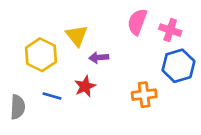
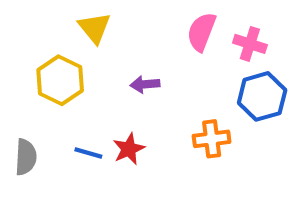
yellow triangle: (77, 36) -> (94, 28), moved
red star: (85, 86) -> (129, 149), moved
blue line: (52, 96) -> (88, 153), moved

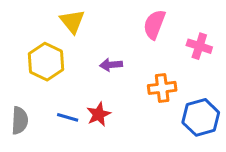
pink cross: (250, 44) -> (199, 46), moved
blue hexagon: (262, 96) -> (201, 117), moved
orange cross: (212, 139) -> (162, 88), moved

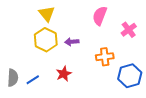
pink cross: (199, 46) -> (129, 30), turned 35
yellow hexagon: (46, 62) -> (46, 40), moved
blue line: (68, 117) -> (33, 80), moved, turned -48

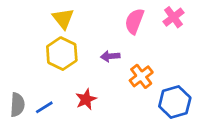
pink cross: (129, 30) -> (173, 17), moved
purple arrow: (72, 42) -> (110, 56), moved
orange cross: (105, 57) -> (141, 76), turned -30

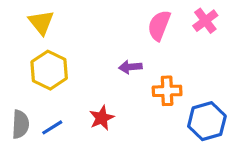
yellow triangle: (63, 19) -> (41, 22), moved
yellow hexagon: (62, 54) -> (49, 70), moved
orange cross: (141, 76) -> (167, 91), turned 35

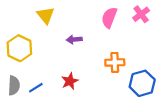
yellow triangle: (41, 22) -> (46, 15), moved
purple arrow: (130, 67) -> (74, 39), moved
yellow hexagon: (49, 70) -> (19, 48), moved

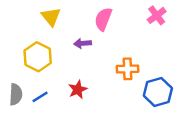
pink semicircle: (109, 18) -> (103, 19), moved
yellow hexagon: (19, 48) -> (38, 57), moved

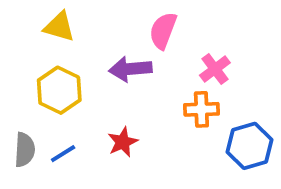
pink cross: (157, 15) -> (215, 69), moved
yellow triangle: (51, 17) -> (59, 27), moved, turned -35
purple arrow: (83, 43) -> (130, 69), size x1.5

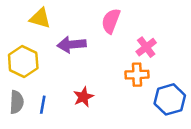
purple arrow: (130, 69) -> (72, 45), moved
yellow hexagon: (59, 90) -> (23, 62), moved
blue line: (63, 154) -> (43, 105), turned -48

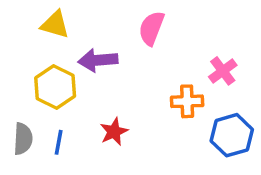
pink cross: (146, 47) -> (223, 71), moved
yellow hexagon: (23, 62) -> (55, 87), moved

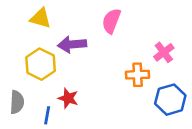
red star: (114, 132) -> (68, 98), moved, turned -30
blue line: (59, 142) -> (47, 115), moved

